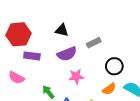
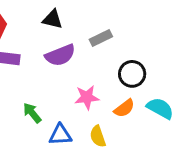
pink star: (76, 77) -> (87, 97), moved

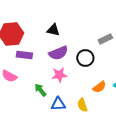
gray rectangle: (101, 38) -> (105, 39), moved
black circle: (132, 74) -> (85, 58), moved
pink star: (87, 97) -> (59, 75), moved

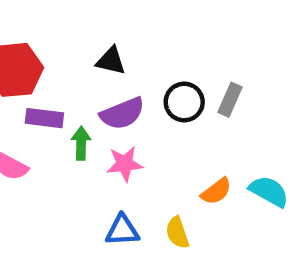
gray rectangle: (105, 39) -> (230, 100), moved, turned -40
black circle: (85, 58) -> (184, 102), moved
green arrow: (40, 90) -> (81, 143), moved, turned 40

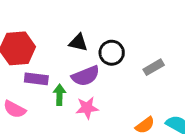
gray rectangle: (230, 100) -> (154, 67), turned 36
black circle: (184, 102) -> (112, 53), moved

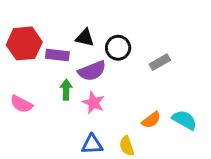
purple rectangle: (36, 79) -> (57, 55), moved
pink star: (87, 108) -> (94, 103), turned 30

